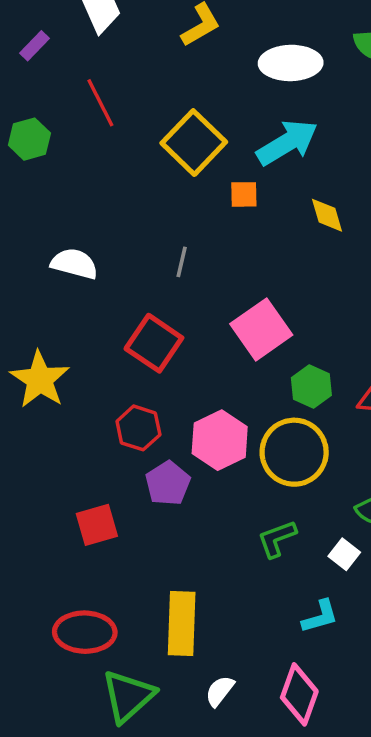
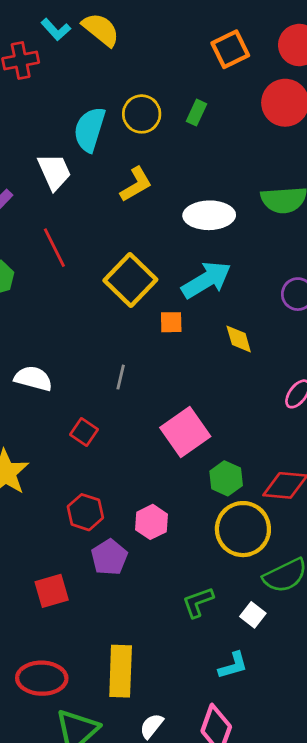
red square: (154, 343) -> (84, 432), moved, size x0.6
pink hexagon: (220, 440) -> (151, 522), size x0.7
yellow circle: (294, 452) -> (243, 529), moved

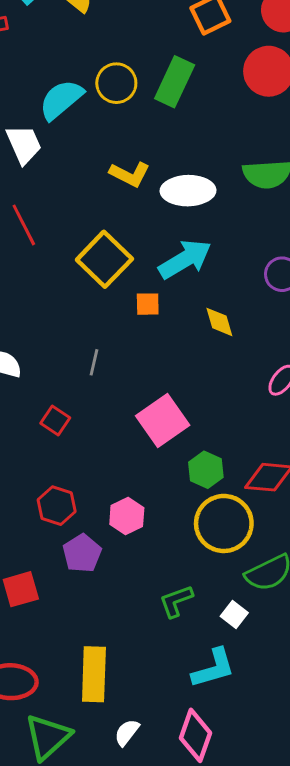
green rectangle: (197, 113) -> (175, 82), size x1.8
cyan semicircle: (90, 129) -> (61, 100), turned 33
yellow L-shape: (136, 184) -> (130, 174), moved, turned 57
cyan L-shape: (233, 666) -> (213, 668), size x1.4

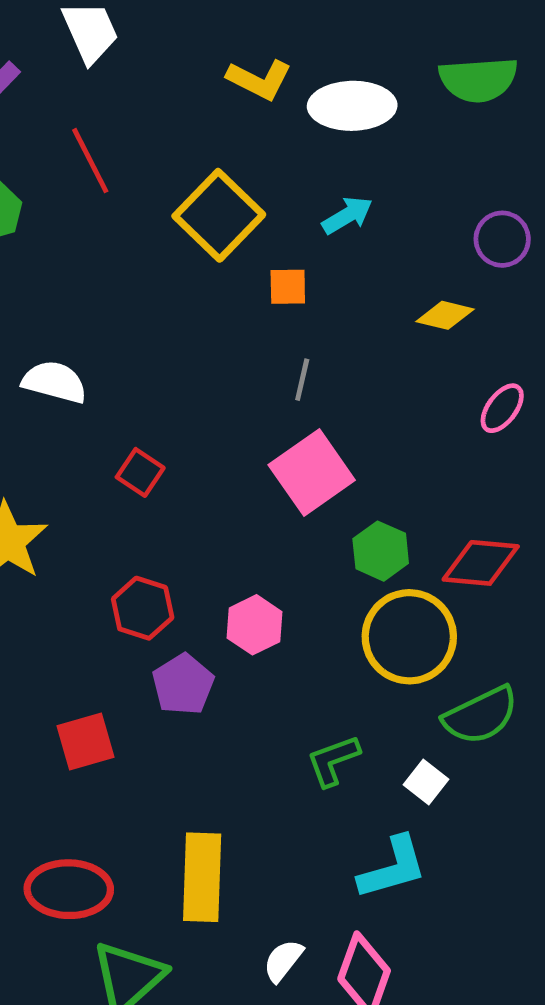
cyan arrow: (185, 259) -> (347, 215), size x0.6
yellow diamond: (219, 322) -> (445, 315), moved, turned -60
gray line: (94, 362) -> (302, 380), moved
white semicircle: (127, 732) -> (283, 961), moved

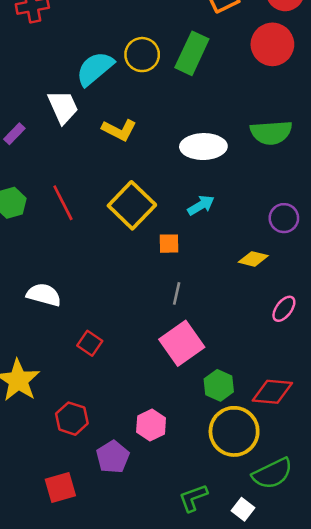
yellow L-shape: (259, 80) -> (119, 130), moved
red line: (90, 161) -> (63, 203), moved
red hexagon: (143, 608) -> (72, 419), moved

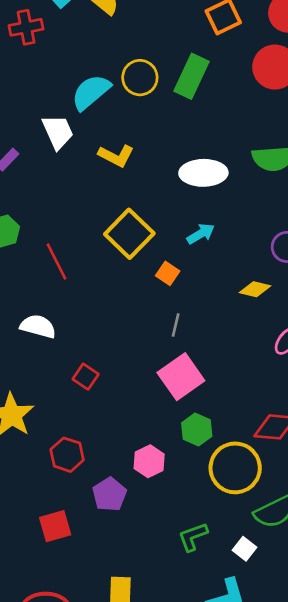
red line: (63, 203) -> (57, 262), moved
orange square: (169, 244) -> (168, 273), turned 35
green hexagon: (219, 385) -> (197, 430), moved

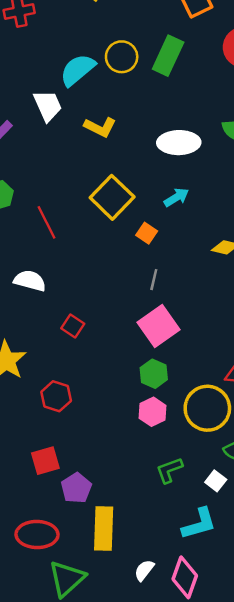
green hexagon: (197, 430) -> (154, 374), moved
pink hexagon: (149, 461) -> (153, 412), moved
purple pentagon: (109, 494) -> (76, 488), moved

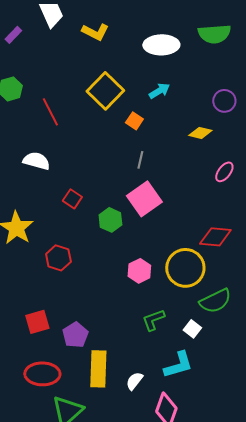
green hexagon: (154, 374) -> (110, 220), moved
red square: (45, 461) -> (37, 322), moved
white semicircle: (144, 570) -> (134, 381), moved

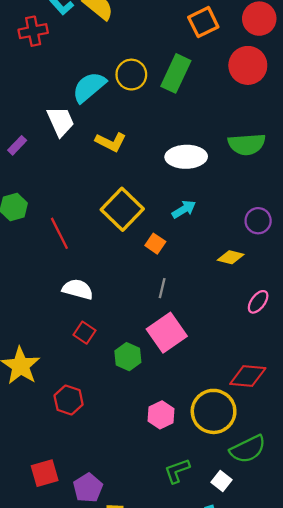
white semicircle: (36, 161) -> (78, 289), moved

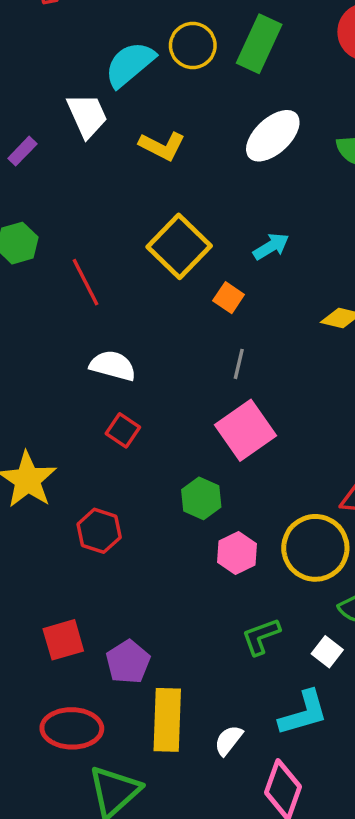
white ellipse: (186, 157) -> (273, 136), moved, turned -42
green hexagon: (128, 357) -> (201, 498), moved

